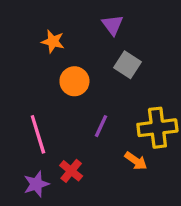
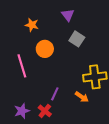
purple line: (101, 126) -> (55, 94), moved
pink line: (38, 134) -> (22, 66), moved
red cross: (71, 171) -> (45, 111), moved

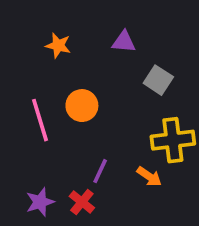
purple triangle: (68, 15) -> (124, 42), moved, turned -48
gray square: (77, 39) -> (158, 80), moved
orange circle: (45, 49) -> (82, 106), moved

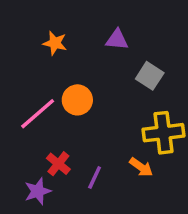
pink line: (40, 120) -> (38, 114), turned 66
purple line: (100, 171) -> (95, 177), moved
red cross: (82, 202) -> (58, 164), moved

